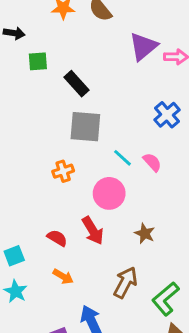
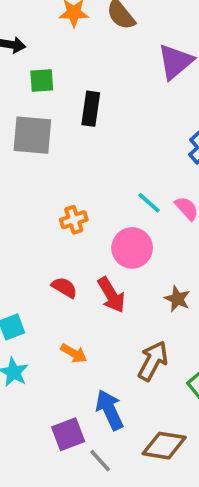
black rectangle: (76, 84) -> (91, 109), turned 50
gray square: (85, 127) -> (32, 135), moved
red semicircle: (57, 238) -> (64, 287), moved

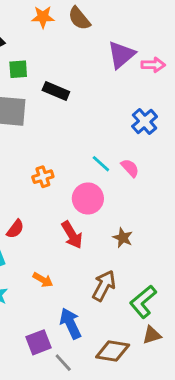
black rectangle: (91, 109) -> (56, 91), turned -75
red semicircle: (64, 287) -> (15, 229), moved, turned 96

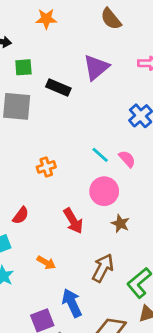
brown semicircle: (79, 18) -> (111, 19), moved
purple triangle: (121, 55) -> (96, 67), moved
pink circle: (88, 198) -> (104, 191), moved

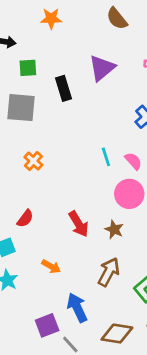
black rectangle: (58, 88) -> (63, 88), turned 50
cyan line: (100, 155) -> (106, 157), turned 30
orange cross: (46, 167) -> (33, 161), moved, turned -30
pink circle: (104, 191) -> (129, 194), moved
brown star: (120, 224) -> (114, 229), moved

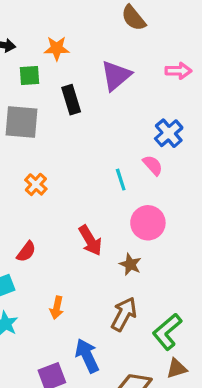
orange star: (51, 19) -> (57, 48), moved
pink semicircle: (133, 161) -> (153, 165), moved
red arrow: (79, 224) -> (90, 240), moved
orange arrow: (51, 266) -> (57, 308), turned 72

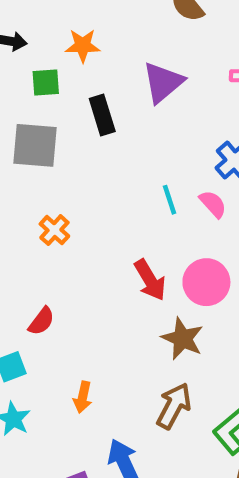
cyan line: (121, 180) -> (169, 200), moved
red arrow: (90, 240) -> (150, 280), moved
brown star: (130, 264) -> (183, 339), size x1.4

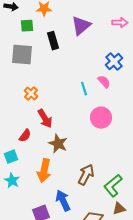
cyan line: (169, 200) -> (84, 89), moved
red arrow: (150, 280) -> (45, 119), moved
brown star: (183, 339) -> (58, 144), moved
orange arrow: (83, 397) -> (44, 171), size x1.6

